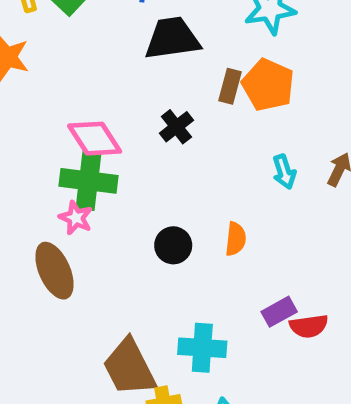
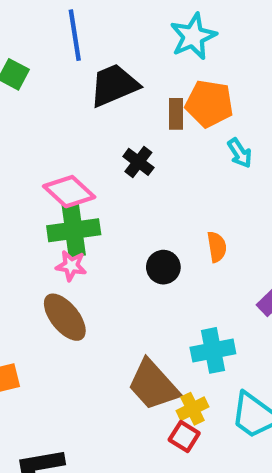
cyan arrow: (284, 172) -> (240, 153), moved

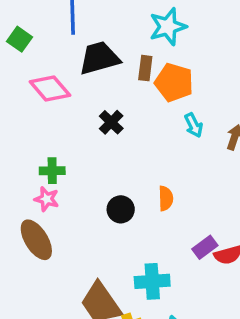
brown rectangle: (176, 114) -> (145, 68), moved
pink diamond: (69, 192) -> (50, 88), moved
green cross: (74, 230) -> (52, 171), size x0.6

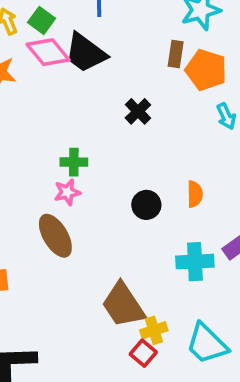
black trapezoid: (99, 58) -> (86, 53), moved, turned -129
pink diamond: (50, 88) -> (48, 52), moved
pink star: (47, 199) -> (67, 192), turned -30
cyan cross: (152, 281) -> (195, 262), moved

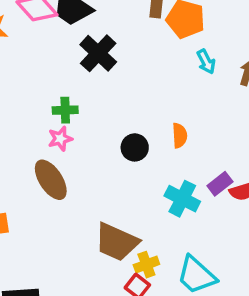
black cross: (138, 111) -> (98, 53), moved, size x1.5
cyan cross: (195, 262) -> (182, 199), turned 32
brown trapezoid: (123, 305) -> (117, 242), turned -30

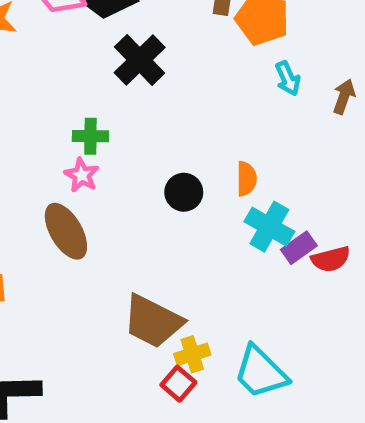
pink star: (60, 139) -> (82, 175), turned -30
cyan cross: (182, 199) -> (269, 227), moved

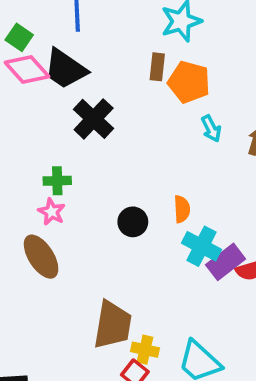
purple rectangle: (299, 248) -> (226, 262), size x1.4
brown trapezoid: (153, 321) -> (113, 325), turned -105
yellow cross: (192, 354) -> (145, 350), turned 32

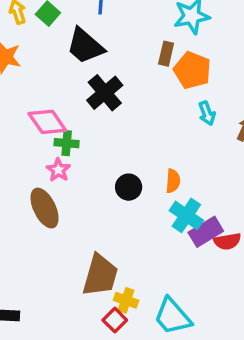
pink diamond: (27, 69) -> (47, 122), moved

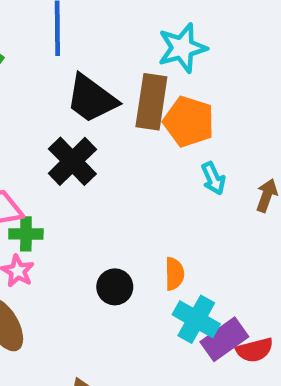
black trapezoid: (85, 46) -> (91, 99), moved
brown rectangle: (166, 54) -> (151, 102), size x1.6

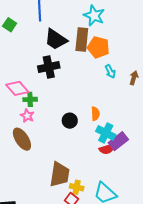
cyan star: (182, 48) -> (94, 16), turned -30
black cross: (72, 161) -> (49, 67), turned 35
red semicircle: (255, 350) -> (107, 149), moved

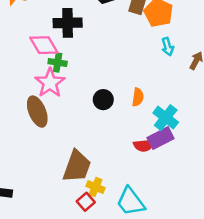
black cross: (49, 67) -> (68, 23), moved
pink star: (27, 116) -> (50, 83), size x1.6
cyan cross: (106, 133) -> (166, 118), moved

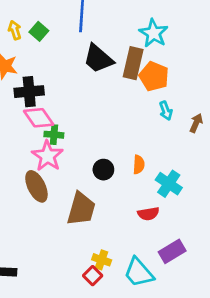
black cross: (68, 23) -> (29, 92), moved
purple rectangle: (161, 138) -> (172, 251), moved
brown trapezoid: (77, 166) -> (81, 209), moved

